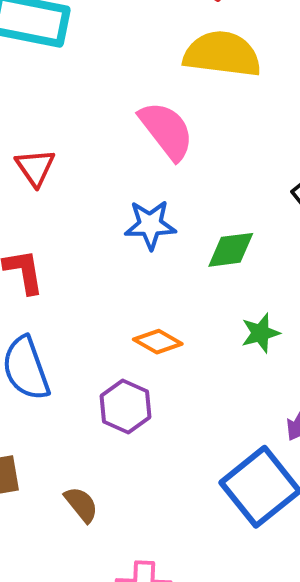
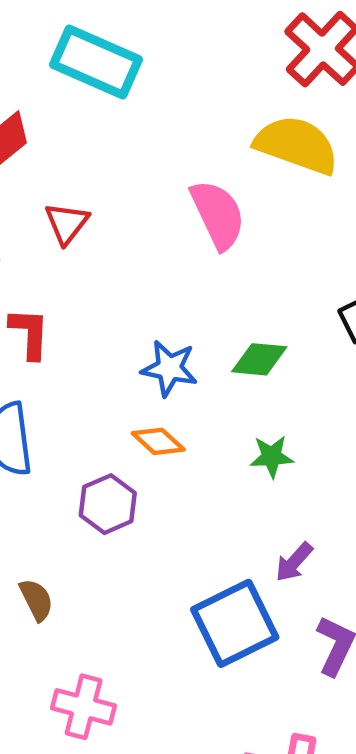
blue star: (150, 225) -> (169, 368), moved

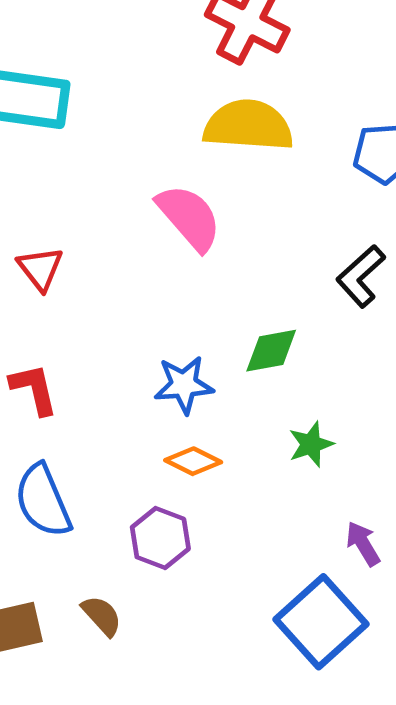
purple arrow: (294, 562) -> (363, 544), turned 123
brown semicircle: (36, 600) -> (102, 616), moved

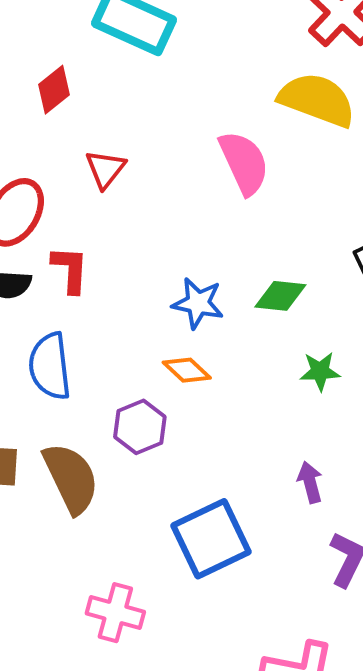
green star: (311, 444) -> (320, 371), moved
brown semicircle: (102, 616) -> (71, 478), size x1.8
blue square: (321, 622) -> (211, 539), moved

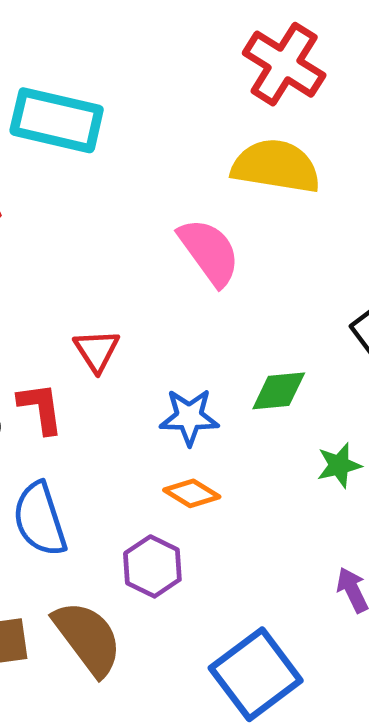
red triangle: (105, 169) -> (97, 351), moved

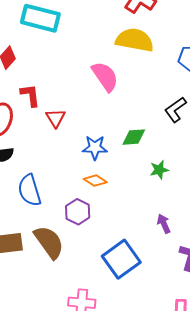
red L-shape: (41, 408) -> (30, 95), moved

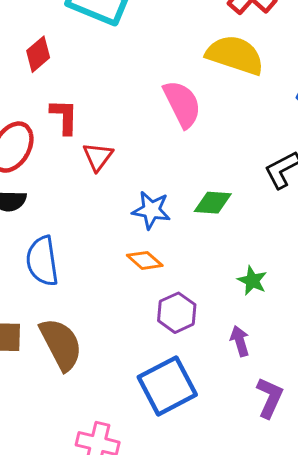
green star: (159, 170) -> (252, 281), moved, turned 30
purple hexagon: (78, 212) -> (177, 313), moved

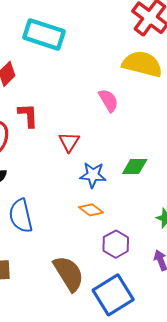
pink semicircle: (182, 104) -> (108, 100), size x0.7
red triangle: (98, 157) -> (69, 142), moved
brown semicircle: (61, 344) -> (69, 273), moved

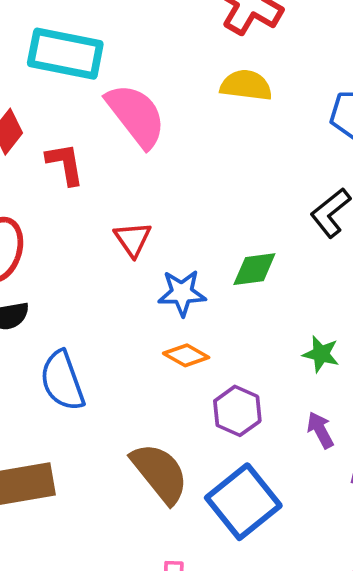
yellow semicircle: (142, 64) -> (246, 85), size x0.7
pink semicircle: (108, 100) -> (136, 115), moved, size x1.6
red L-shape: (28, 115) -> (65, 164), moved

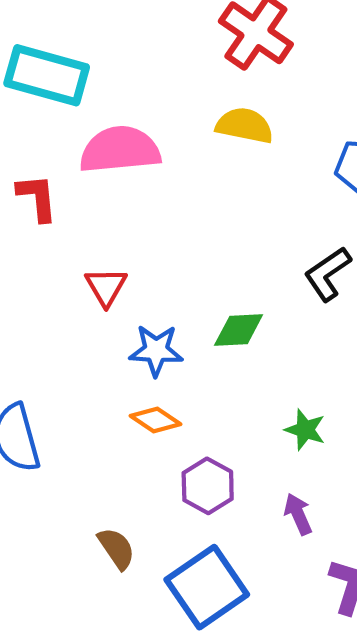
pink semicircle: (136, 115) -> (120, 150), turned -62
brown semicircle: (160, 473) -> (116, 548), size x0.6

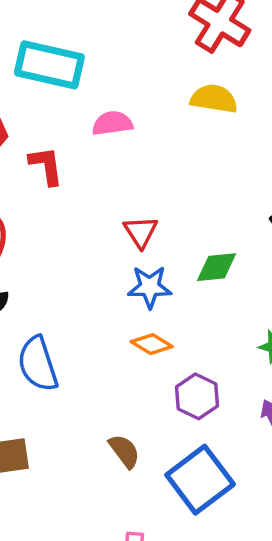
pink semicircle: (120, 150) -> (112, 123), size x0.6
red triangle: (106, 287) -> (141, 232), moved

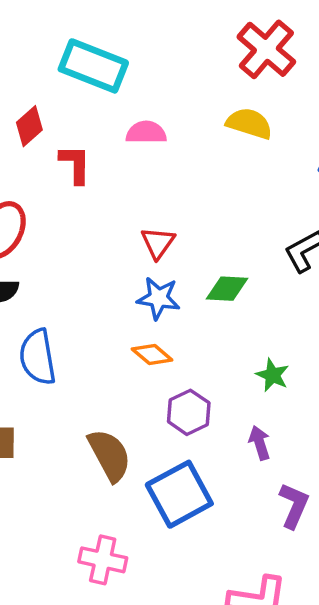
brown semicircle: (124, 451) -> (109, 455), size x1.5

